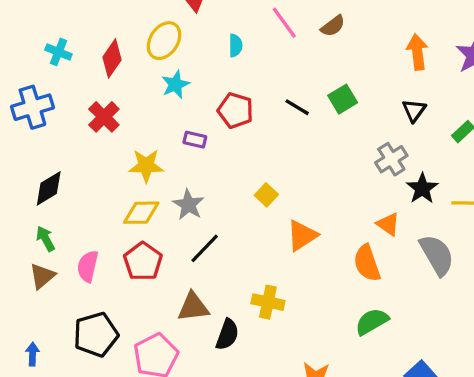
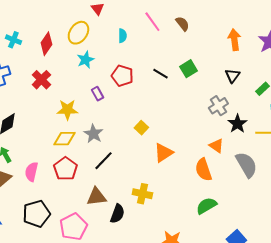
brown semicircle: (333, 26) -> (182, 24), turned -91
purple rectangle: (195, 140) -> (97, 94), turned 48

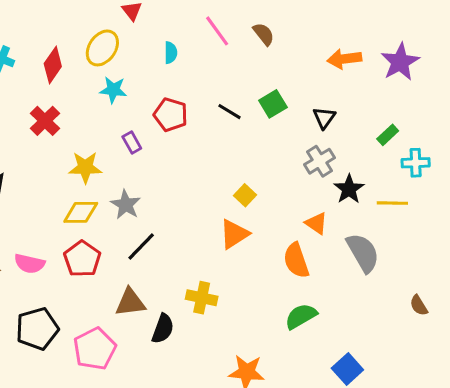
orange arrow: (234, 40) -> (344, 59), turned -90
cyan star: (85, 60) -> (113, 90), turned 30
black triangle: (232, 76) -> (324, 118), moved
yellow square: (141, 128) -> (245, 195), moved
pink semicircle: (31, 172) -> (29, 264), turned -90

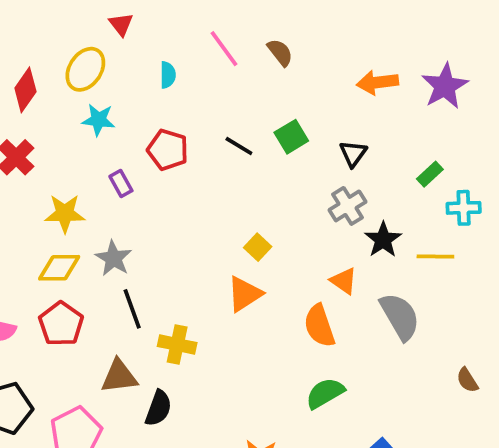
black line: (141, 246) -> (132, 309), turned -64
yellow cross: (202, 298) -> (177, 345), moved

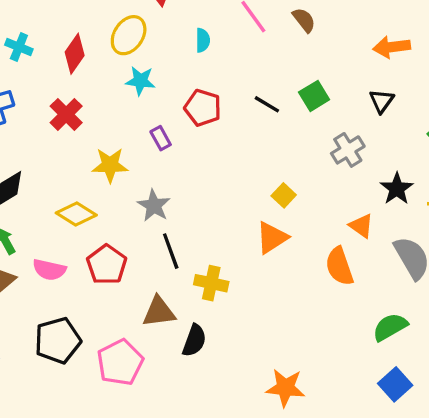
black triangle: (353, 154) -> (382, 101), moved
gray cross: (347, 206) -> (348, 150), moved
yellow diamond: (59, 268) -> (76, 214), moved, turned 33
green semicircle: (325, 393) -> (390, 327), moved

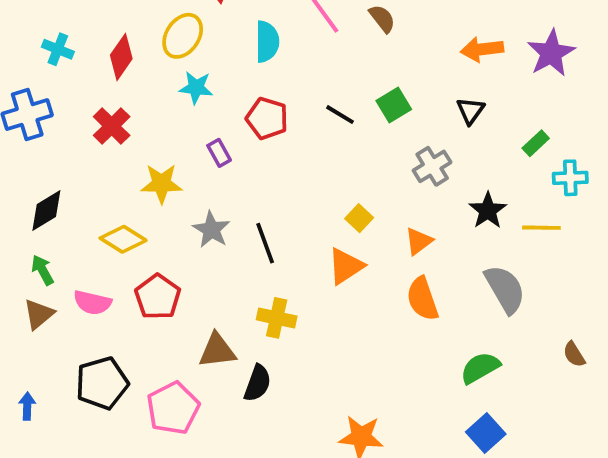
cyan semicircle: (203, 40) -> (267, 42), size x1.5
orange triangle: (361, 226) -> (419, 241), moved, turned 48
black line: (171, 251) -> (265, 243), moved

